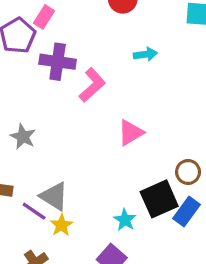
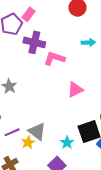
pink L-shape: (92, 85) -> (54, 58), turned -125
gray triangle: (54, 196) -> (37, 131), moved
purple line: (34, 211) -> (12, 132), turned -63

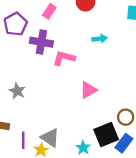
pink rectangle: (28, 14) -> (49, 11), moved
purple line: (12, 132) -> (23, 140), turned -63

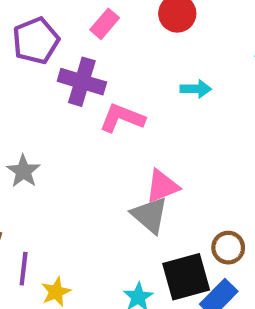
gray triangle: (50, 138) -> (150, 215), moved

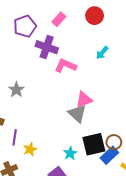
cyan arrow: (196, 89) -> (102, 53), turned 128
brown circle: (228, 248) -> (114, 142), moved

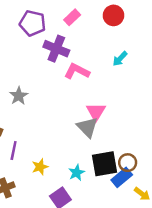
purple pentagon: (25, 26) -> (33, 23), turned 30
pink triangle: (84, 100) -> (96, 112), turned -42
yellow star: (30, 149) -> (40, 167), moved

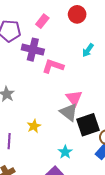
black square: (104, 164) -> (88, 125), moved
yellow star: (40, 167) -> (34, 126), moved

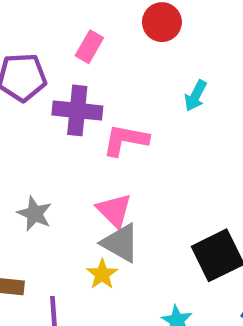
pink triangle: (74, 98) -> (114, 210), moved
gray triangle: (69, 112) -> (120, 243), moved

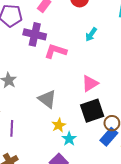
pink triangle: (114, 210) -> (90, 83), moved, turned 36
yellow star: (102, 274) -> (59, 125), moved

